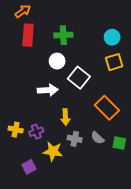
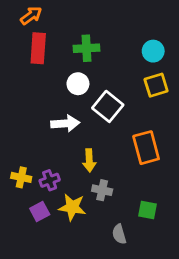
orange rectangle: (107, 108) -> (146, 148), turned 30
gray semicircle: (98, 138) -> (119, 234), moved, turned 32
green square: (119, 143) -> (148, 210), moved
purple square: (29, 167) -> (40, 211), moved

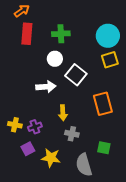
cyan circle: (153, 51) -> (108, 36), size x1.5
yellow star: (72, 207) -> (51, 158), moved
gray semicircle: (119, 234) -> (84, 165), size x1.6

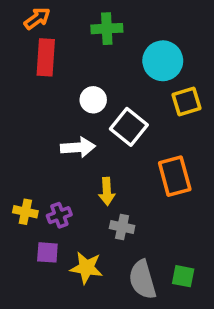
green cross: (61, 34) -> (107, 29), moved
cyan circle: (108, 36) -> (163, 61), moved
green square: (104, 148) -> (183, 276), moved
purple square: (28, 149) -> (47, 252), turned 32

